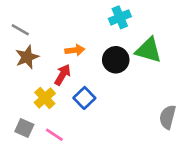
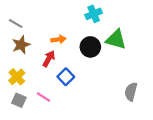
yellow cross: (45, 98) -> (17, 77), moved
pink line: (54, 135) -> (43, 97), moved

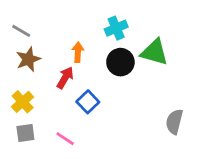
cyan cross: (94, 14) -> (116, 28), moved
orange arrow: (58, 39) -> (78, 52), turned -80
pink line: (43, 97) -> (65, 139), moved
gray square: (19, 100) -> (25, 133), turned -32

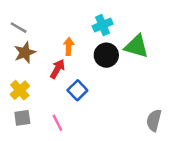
gray semicircle: (174, 122) -> (154, 120), moved
pink line: (65, 139) -> (57, 123), turned 30

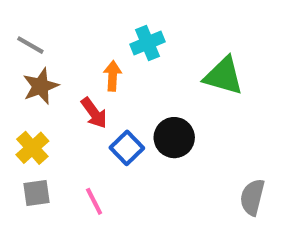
cyan cross: (103, 25) -> (148, 43), moved
black circle: (106, 55) -> (174, 138), moved
red arrow: (57, 69) -> (94, 113), turned 114

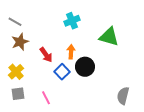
orange arrow: (113, 76) -> (71, 52), moved

